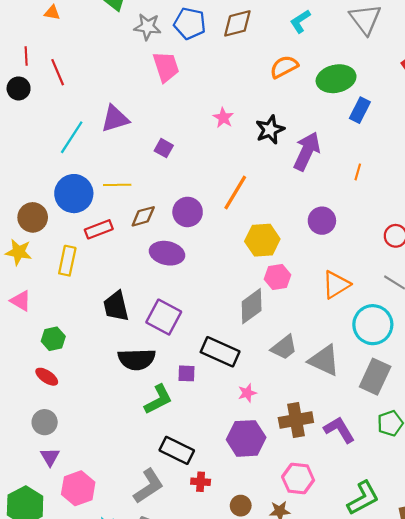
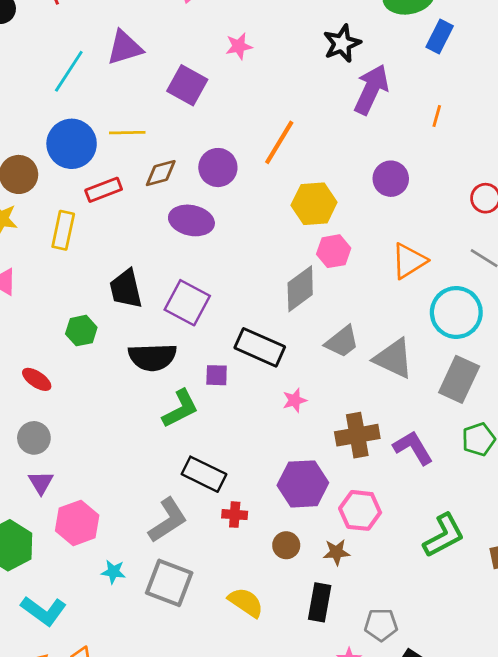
pink star: (223, 118) -> (239, 46), moved, turned 30
black star: (270, 130) -> (342, 43), moved
purple square: (164, 148) -> (187, 85), size x1.6
green hexagon: (53, 339) -> (81, 331), moved
purple hexagon: (246, 438) -> (303, 484), moved

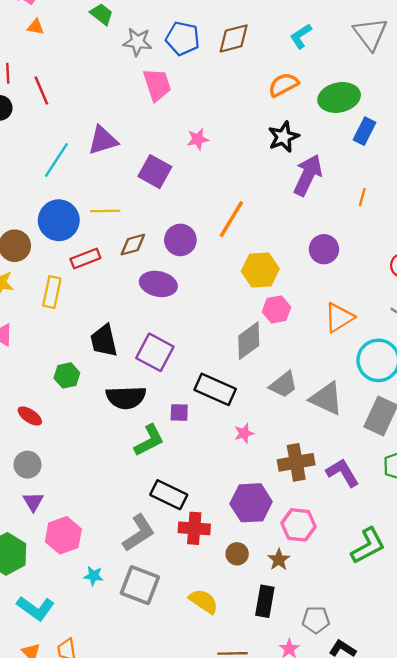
red cross: (235, 515) -> (194, 528), size x1.5
brown star: (336, 552) -> (279, 560), turned -30

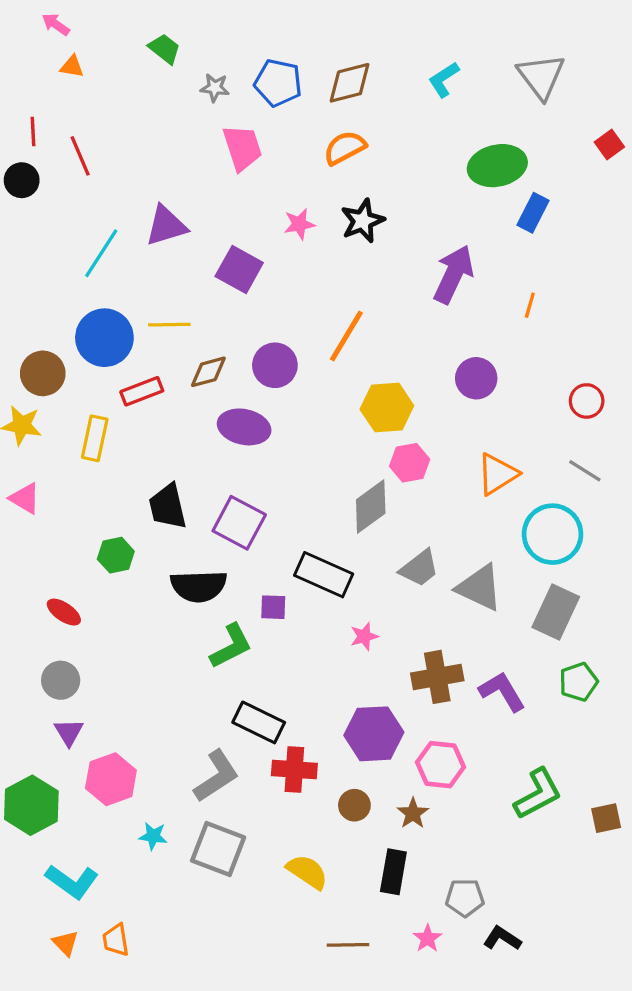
gray star: (138, 42) -> (215, 88), size x0.7
orange semicircle: (283, 85) -> (345, 148), moved
black star: (283, 137) -> (363, 221), moved

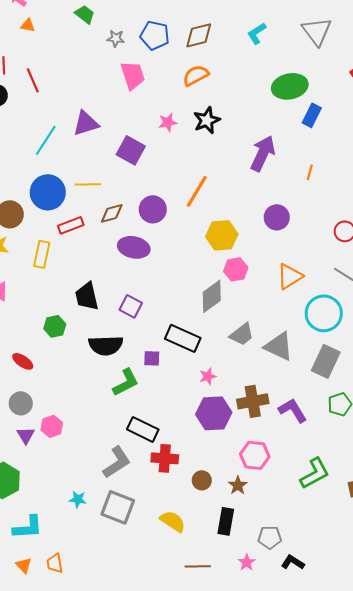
purple square: (239, 523) -> (131, 306), size x0.7
purple hexagon: (374, 734) -> (214, 413), moved
pink hexagon: (111, 779) -> (52, 426), moved, size x0.7
cyan L-shape: (72, 882) -> (28, 527), turned -40

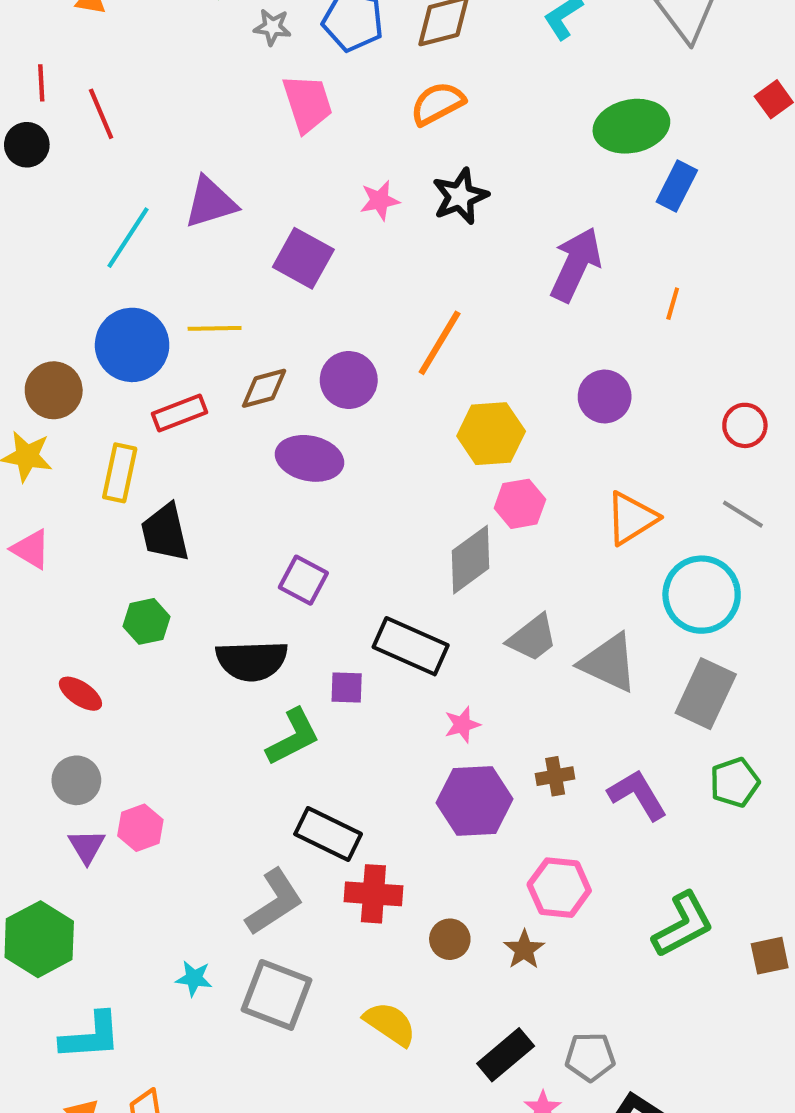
black trapezoid: (87, 296) -> (165, 533), moved
brown cross: (253, 401) -> (555, 776), size x0.6
black rectangle: (226, 521) -> (506, 1055), moved, turned 40

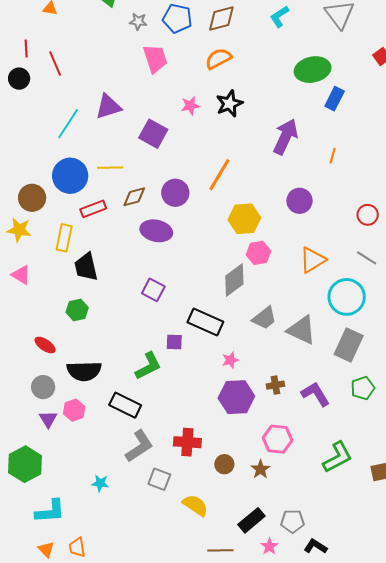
black semicircle: (252, 661) -> (84, 371), moved
black rectangle: (328, 834) -> (125, 405), moved
gray square: (276, 995) -> (159, 479), moved, size x0.7

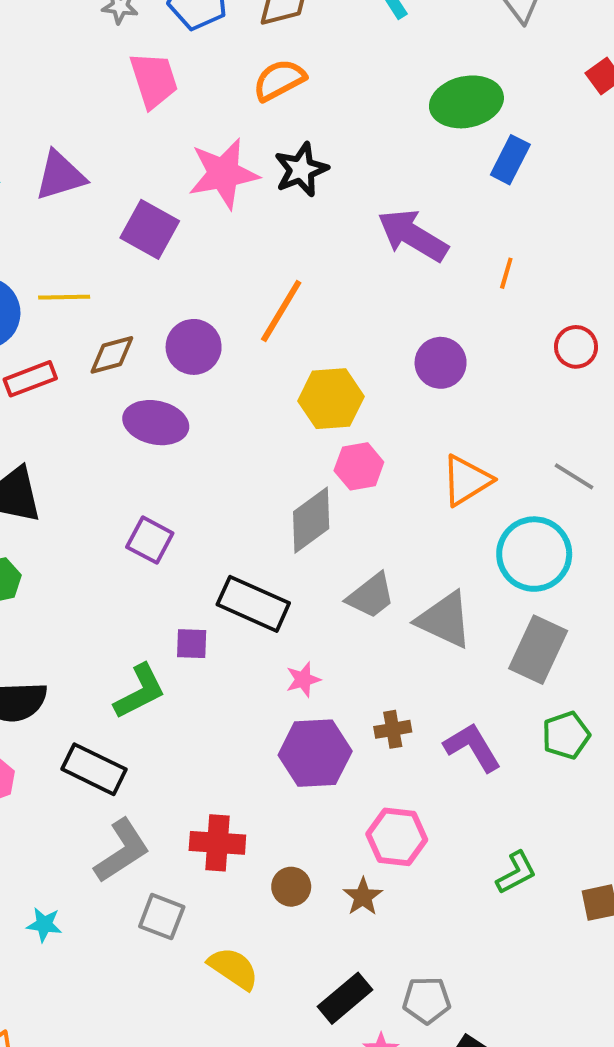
pink star: (190, 106) -> (223, 174), size x1.8
purple arrow: (285, 137) -> (413, 235), turned -84
red circle: (368, 215) -> (576, 347), moved
green L-shape: (338, 457) -> (516, 873), size x0.7

